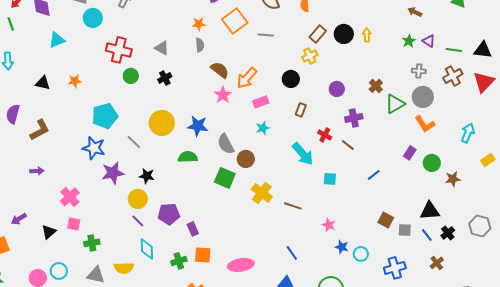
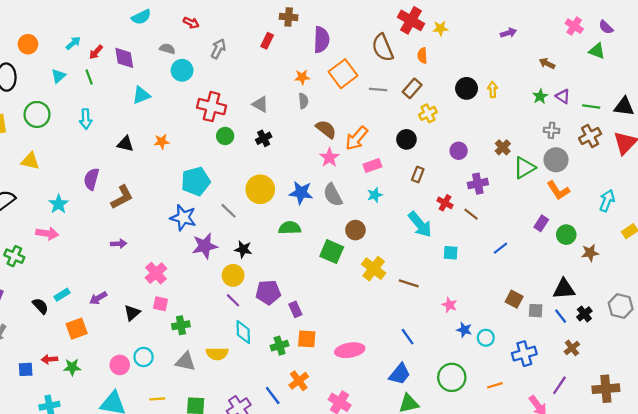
brown rectangle: (318, 34) -> (412, 88), moved
gray semicircle: (226, 144) -> (333, 195), moved

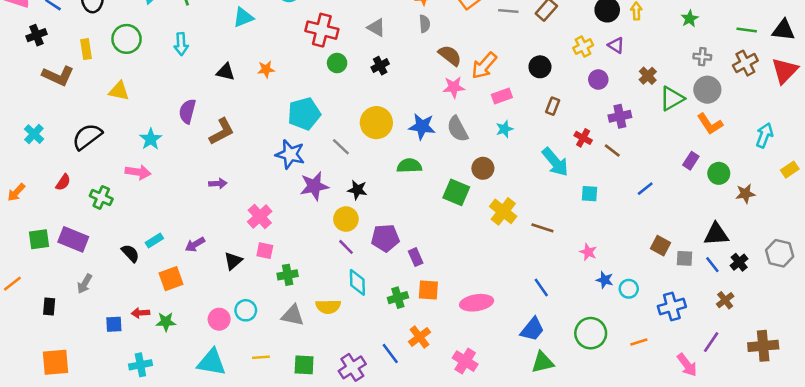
purple triangle: (563, 96) -> (616, 45), moved
yellow cross: (428, 113) -> (583, 47), moved
pink star: (329, 158) -> (454, 87), turned 30

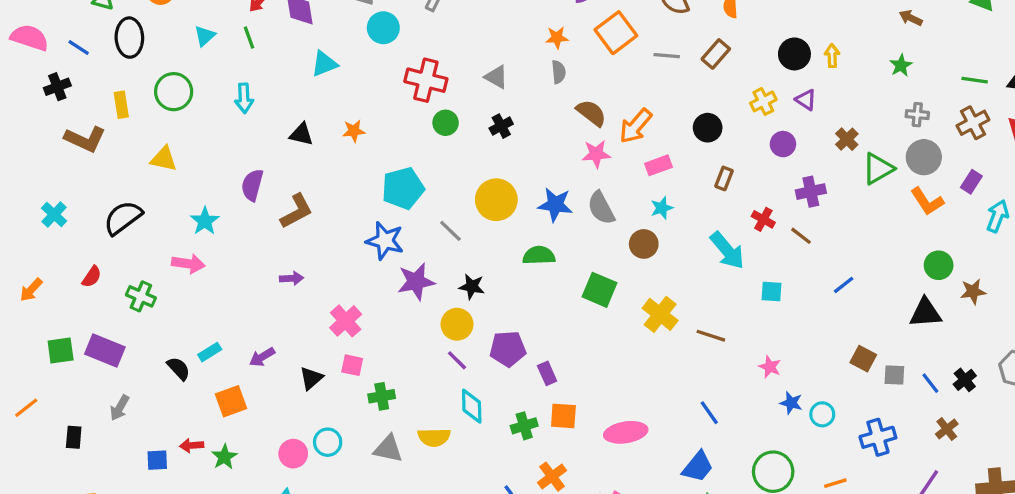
purple rectangle: (691, 161) -> (971, 182), moved
brown circle: (483, 168) -> (644, 244), moved
black triangle: (716, 234) -> (925, 313), moved
green star: (166, 322) -> (224, 457), turned -30

